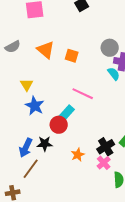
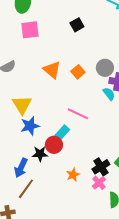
orange triangle: (46, 50) -> (52, 70), moved
orange square: (72, 56) -> (78, 72), moved, turned 32
yellow triangle: (27, 85) -> (22, 105), size x1.5
blue star: (35, 106) -> (30, 126), turned 30
black star: (45, 144) -> (40, 154), moved

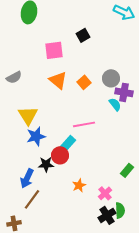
pink square: (30, 30) -> (54, 50), moved
pink line: (78, 114) -> (84, 124), turned -35
black cross: (101, 167) -> (107, 215), moved

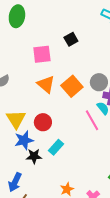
orange square: (84, 82) -> (72, 86), size x1.5
pink line: (84, 124) -> (92, 120), moved, turned 70
red circle: (60, 155) -> (43, 122), moved
black star: (46, 164) -> (34, 156), moved

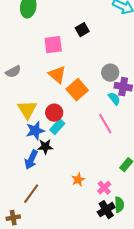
orange square: (72, 86) -> (77, 90), moved
pink line: (92, 120) -> (105, 124), moved
cyan rectangle: (56, 147) -> (57, 127), moved
blue arrow: (15, 182) -> (31, 160), moved

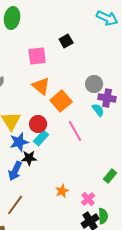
pink line: (105, 124) -> (75, 131), moved

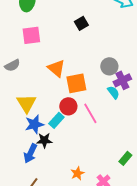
pink square: (37, 56) -> (31, 35), moved
purple cross: (107, 98) -> (122, 80), turned -36
orange square: (61, 101) -> (76, 83), turned 30
red circle: (38, 124) -> (68, 106), moved

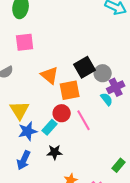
black square: (81, 23) -> (85, 67), moved, size x1.5
black star: (44, 140) -> (55, 152), moved

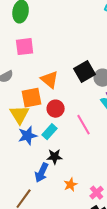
orange square: (70, 90) -> (32, 98), moved
red circle: (62, 113) -> (56, 109), moved
blue arrow: (24, 160) -> (42, 173), moved

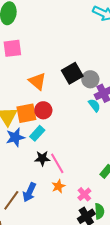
orange square: (32, 98) -> (26, 113), moved
pink line: (84, 125) -> (57, 163), moved
blue arrow: (42, 173) -> (29, 192), moved

